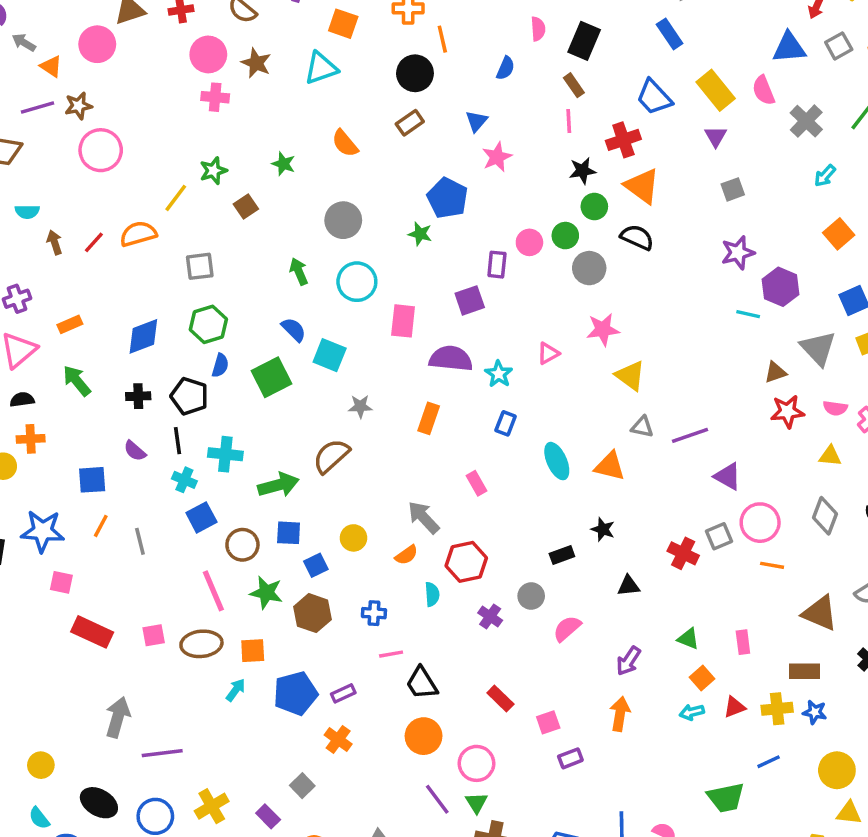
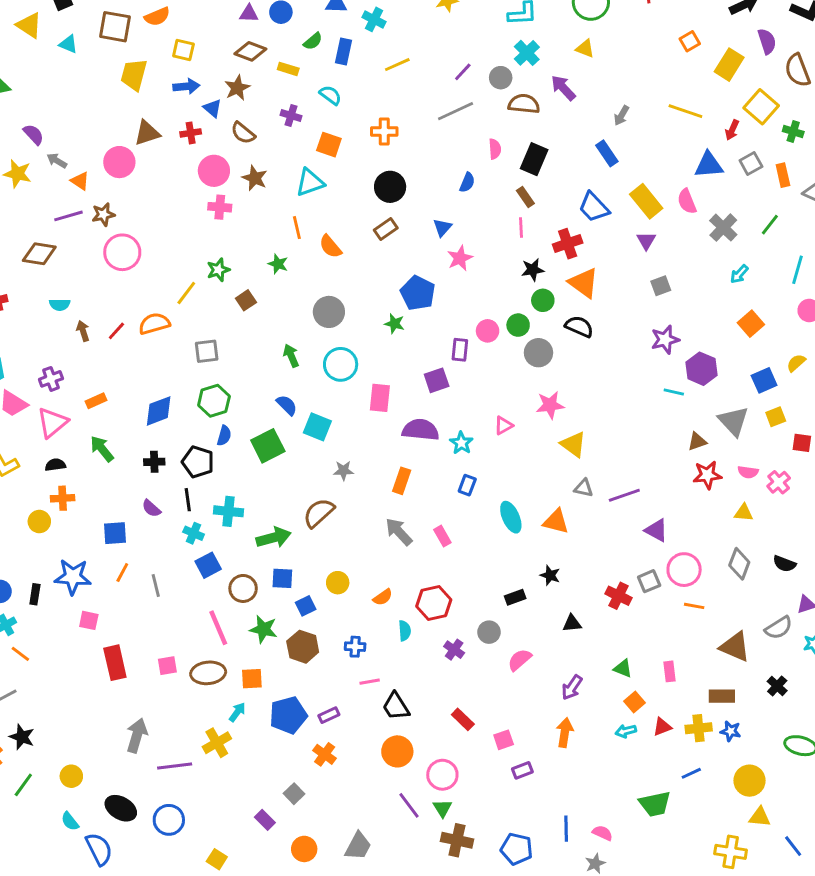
orange line: (442, 39) -> (297, 228), moved
gray arrow: (424, 517) -> (399, 532), moved
red rectangle: (92, 632) -> (115, 663), turned 52
yellow cross: (212, 806) -> (217, 743), moved

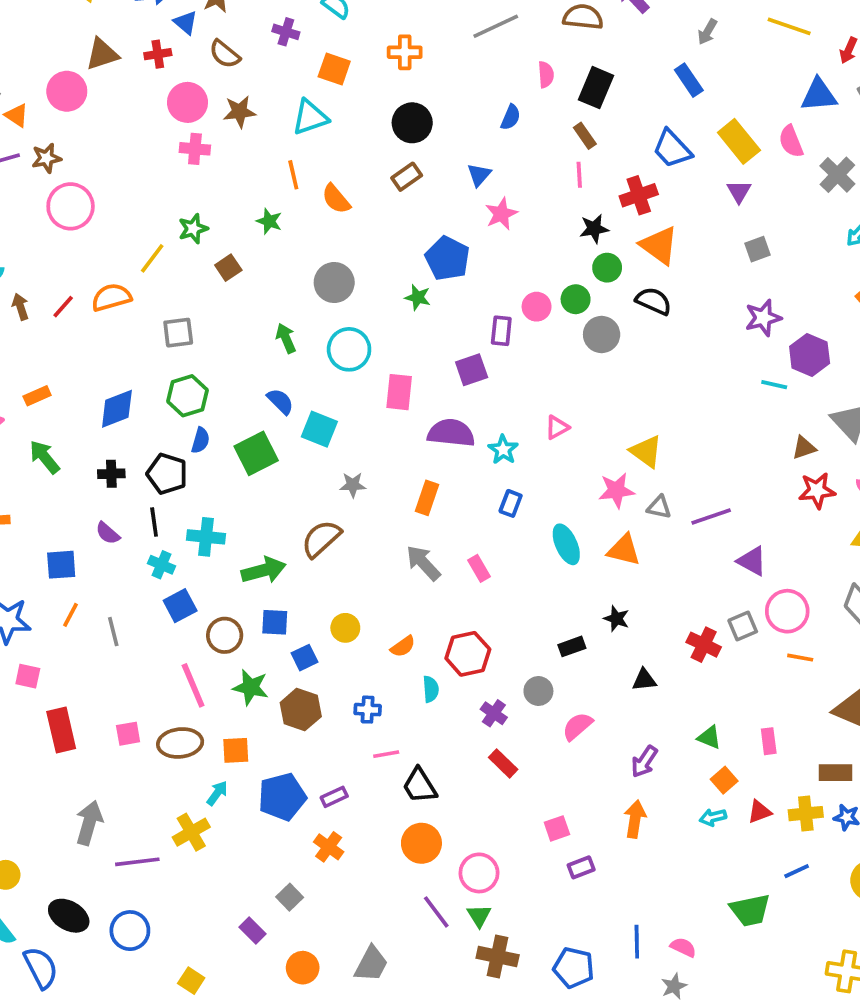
brown star: (255, 178) -> (239, 112), turned -30
pink star: (550, 405) -> (616, 490), moved
red rectangle: (463, 719) -> (503, 763), moved

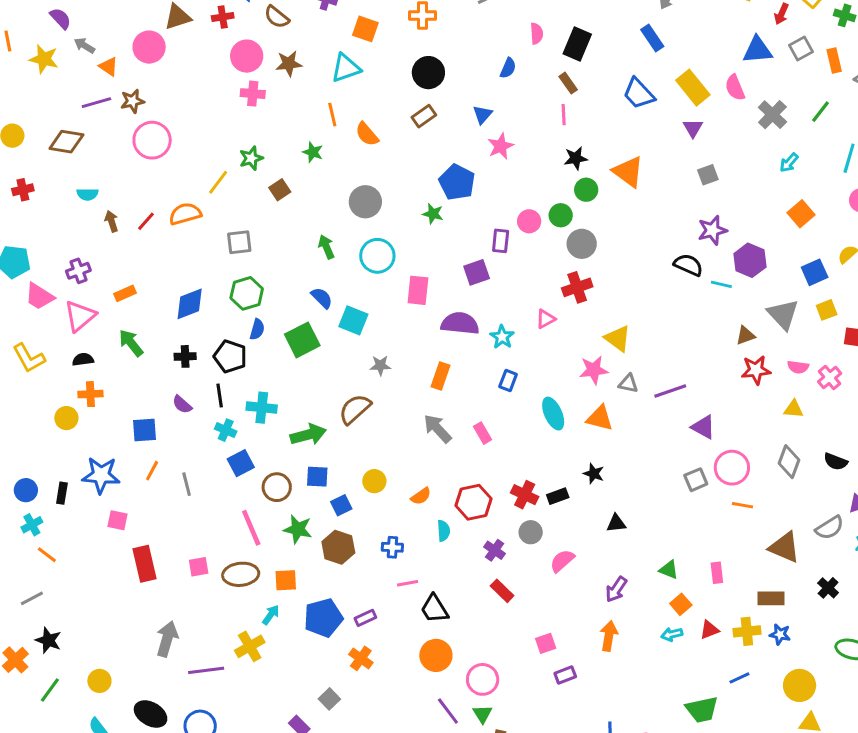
red cross: (639, 195) -> (577, 287), moved
black semicircle: (654, 301) -> (688, 265), moved
red cross: (704, 645) -> (525, 495), moved

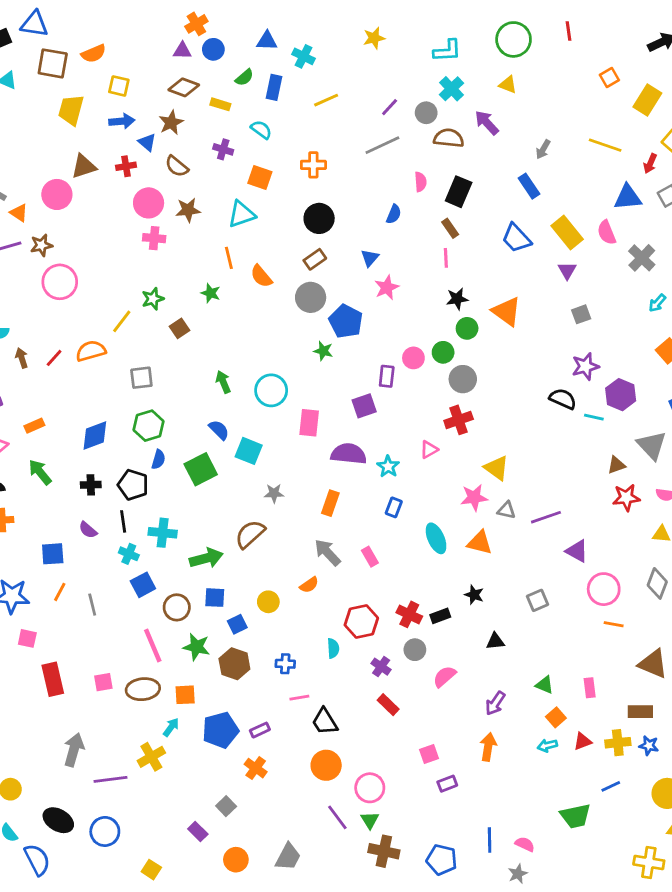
gray circle: (365, 202) -> (311, 297), moved
gray square: (696, 480) -> (537, 600), moved
orange semicircle: (421, 496) -> (309, 585), moved

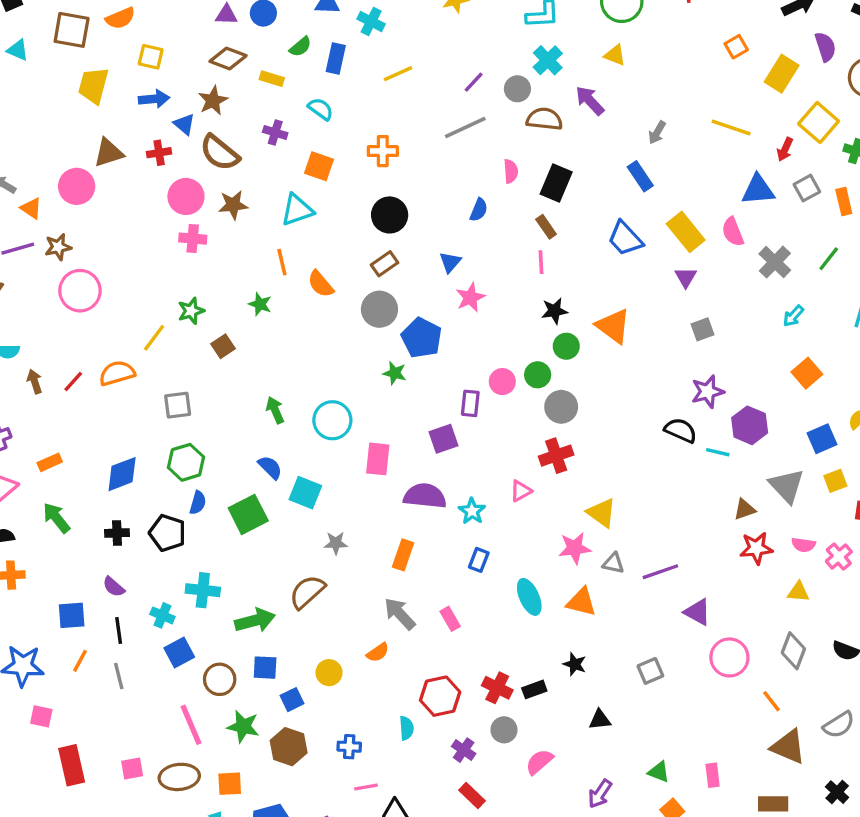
brown semicircle: (177, 166) -> (220, 153), size x1.4
black line: (123, 521) -> (119, 631), moved
orange line: (614, 624) -> (771, 701), moved, turned 42

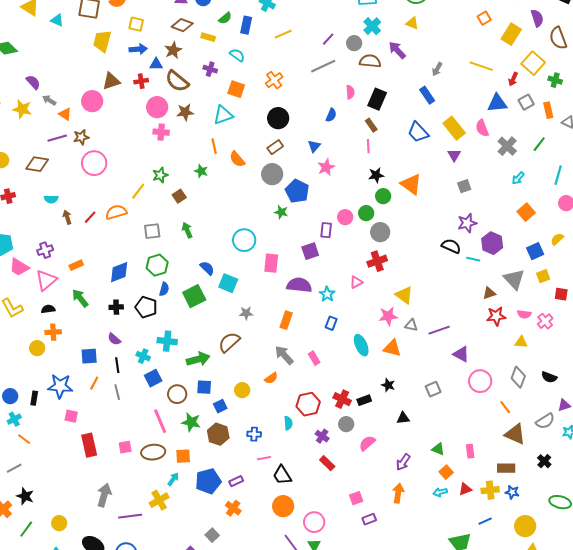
blue triangle: (184, 124) -> (156, 64), turned -40
orange cross: (383, 151) -> (274, 80), turned -36
green arrow: (275, 410) -> (187, 230), moved

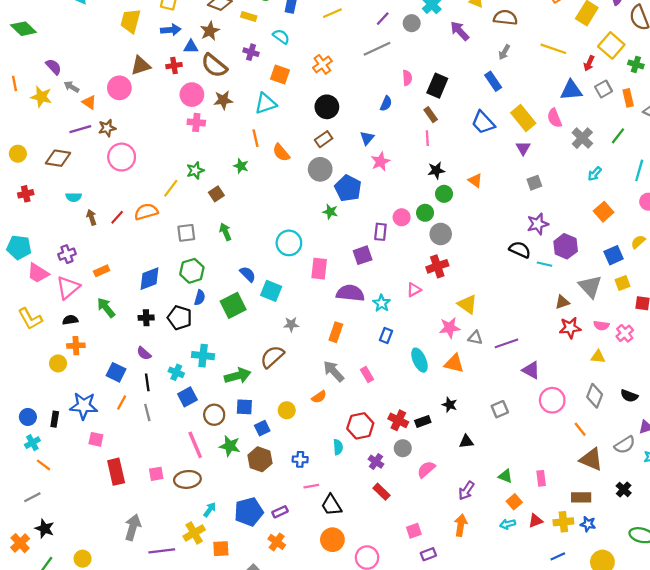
brown semicircle: (370, 61) -> (505, 18), moved
orange triangle: (411, 184) -> (475, 180), size x0.6
blue square: (89, 356) -> (116, 372), turned 30
orange square: (183, 456) -> (221, 549), moved

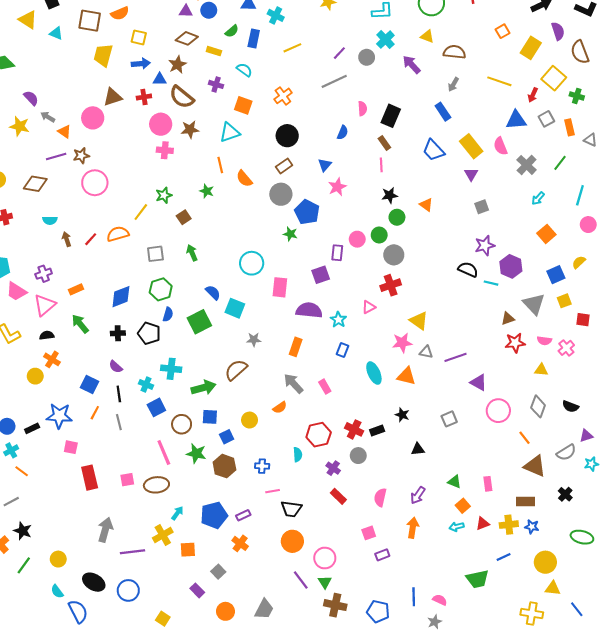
orange cross: (76, 346) -> (52, 359), turned 35
black rectangle: (55, 419) -> (32, 428), turned 56
pink semicircle: (426, 469) -> (380, 497), moved, turned -36
black trapezoid: (331, 505) -> (291, 509), turned -50

